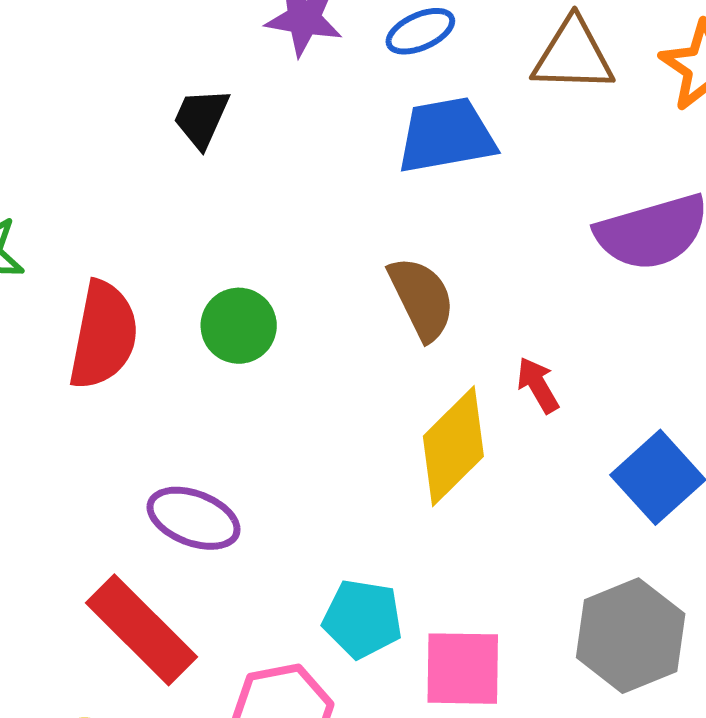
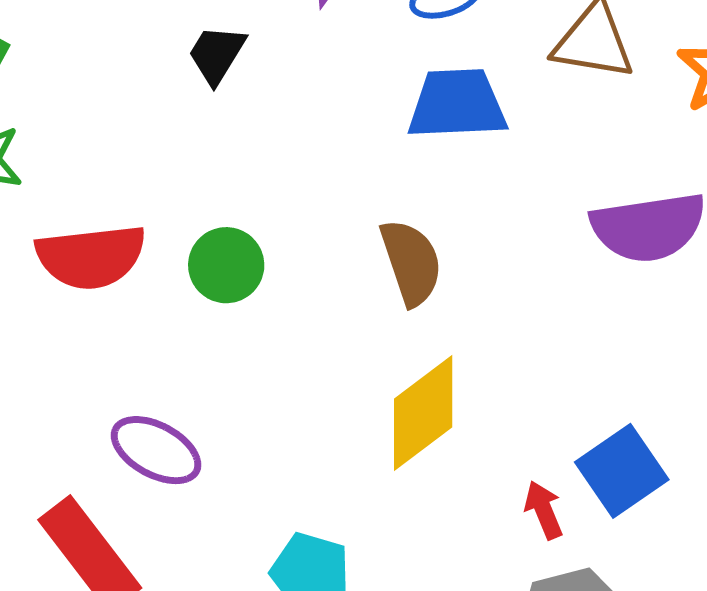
red semicircle: (103, 335) -> (91, 257), turned 65
red arrow: (538, 385) -> (544, 510), moved

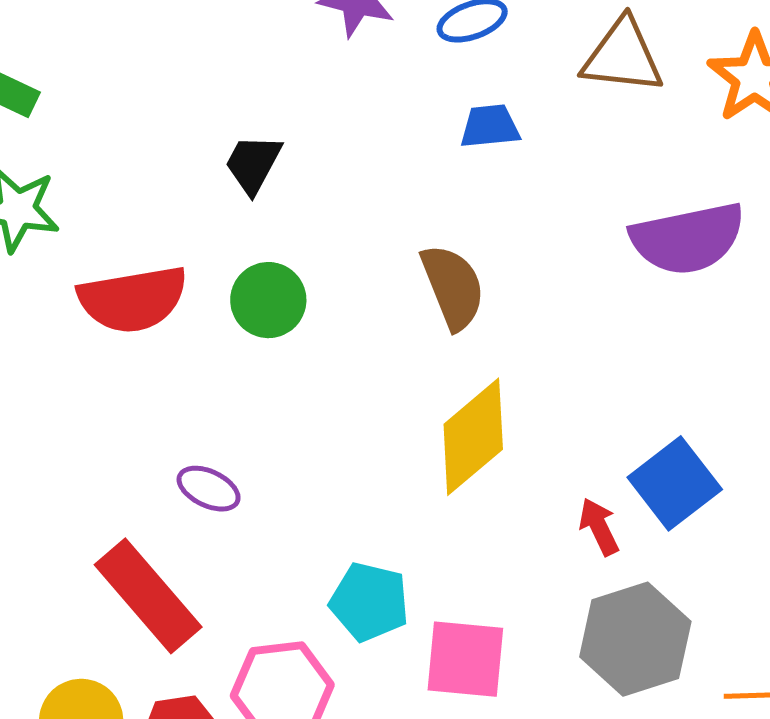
black trapezoid: (217, 54) -> (253, 164), moved
blue trapezoid: (457, 104) -> (490, 126), size x0.6
purple ellipse: (156, 450) -> (209, 489), size x0.7

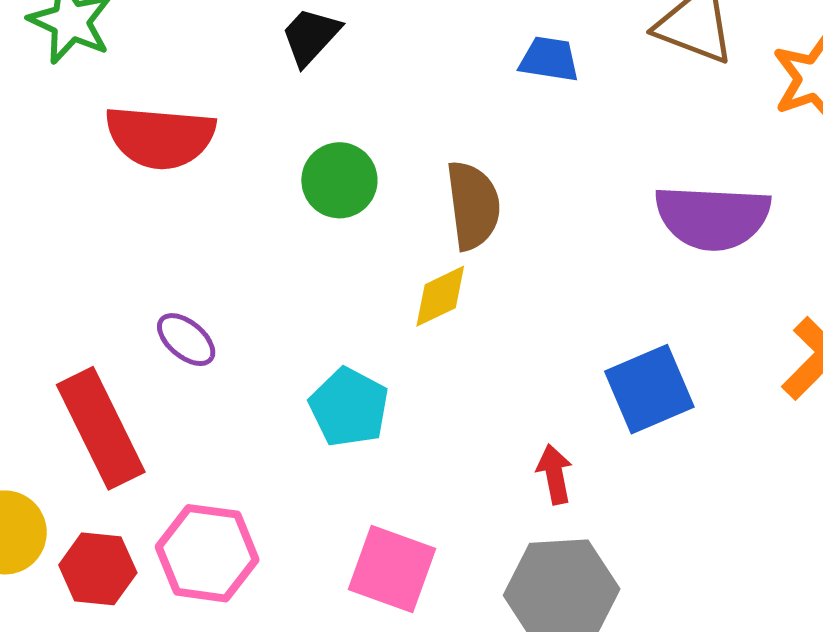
green circle: (268, 300) -> (339, 180), moved
yellow diamond: (473, 437) -> (440, 296), moved, size x0.6
blue square: (675, 483) -> (649, 389), moved
cyan pentagon: (369, 602) -> (349, 407), moved

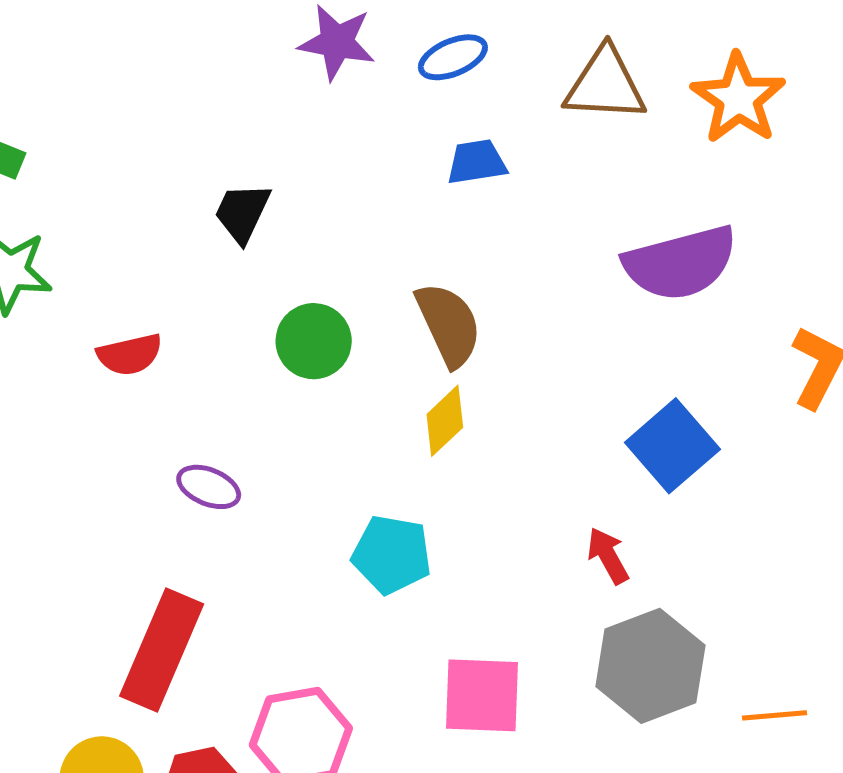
red semicircle: (160, 137) -> (130, 355), size x0.6
purple ellipse: (186, 340) -> (209, 487), moved
red rectangle: (101, 428) -> (162, 650), turned 67

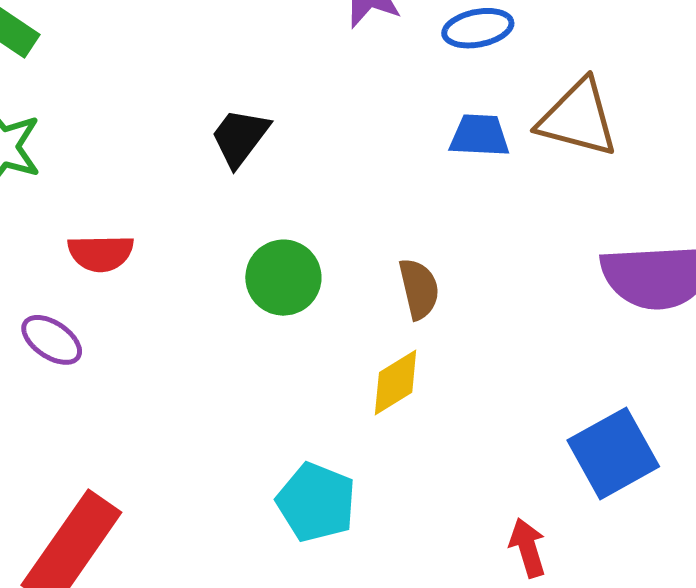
brown triangle: (605, 85) -> (578, 118), moved
brown semicircle: (449, 324) -> (419, 289), size x0.7
purple ellipse: (209, 487) -> (52, 340), moved

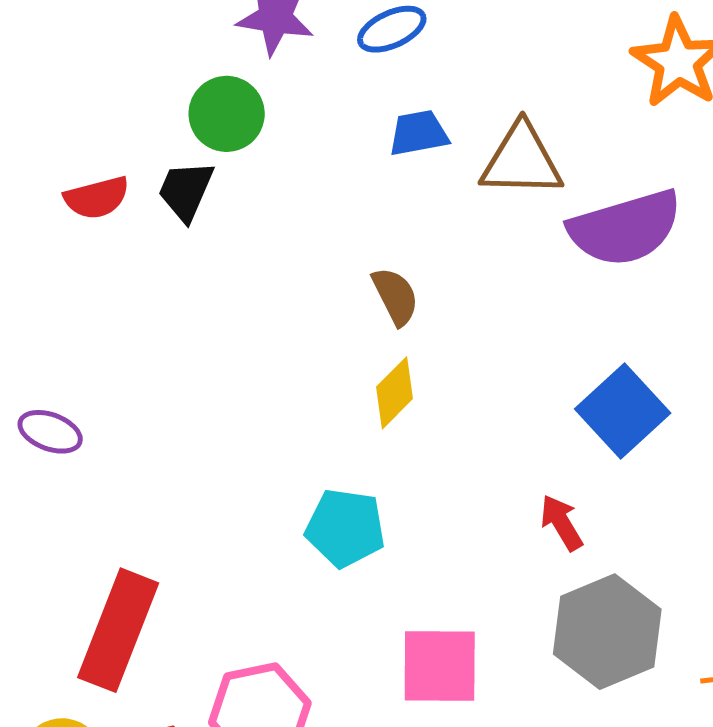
brown triangle: (578, 118) -> (521, 160), moved
red semicircle: (101, 253) -> (97, 198), moved
green circle: (283, 278) -> (227, 114), moved

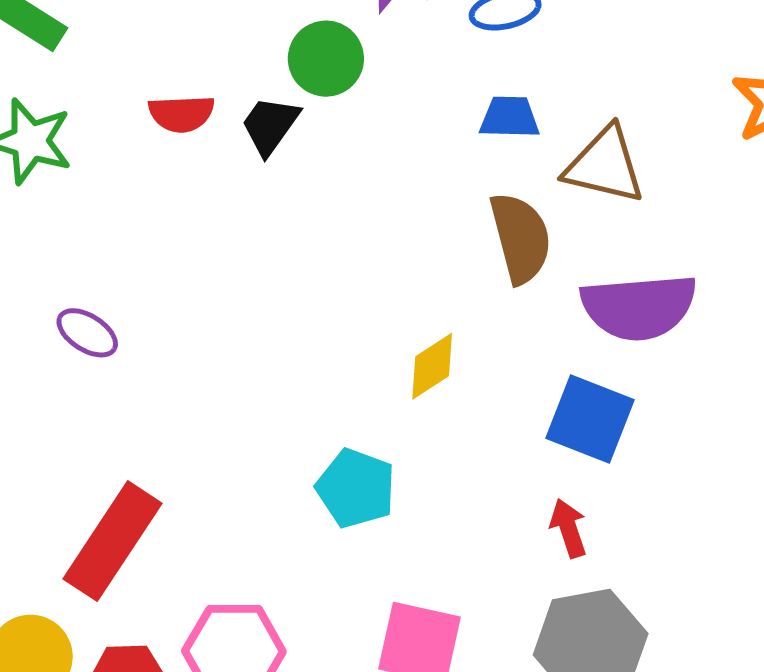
purple semicircle: (625, 228) -> (639, 307), moved
brown semicircle: (395, 296) -> (521, 238), moved, size x1.5
blue square: (623, 411) -> (590, 419), moved, turned -38

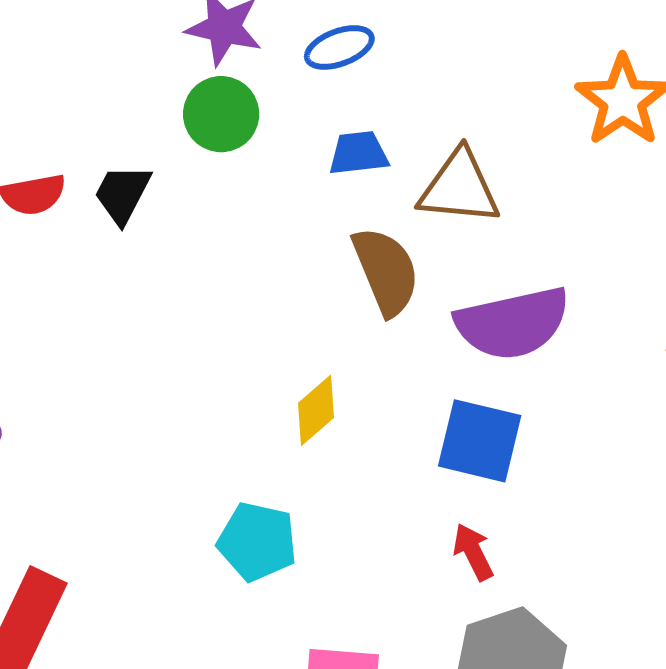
green circle: (326, 59) -> (221, 114), moved

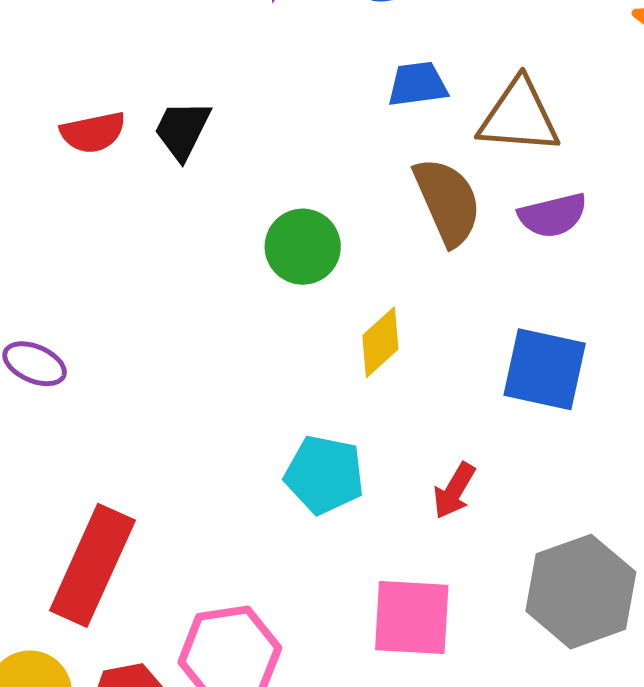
green circle: (221, 114) -> (303, 247), moved
purple semicircle: (513, 323) -> (553, 215), moved, size x0.6
red arrow: (473, 552) -> (454, 491), moved, turned -122

